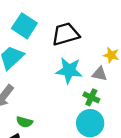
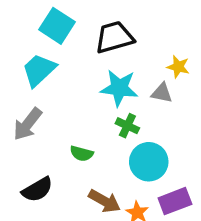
green cross: (91, 97) -> (127, 126), moved
green semicircle: (24, 122) -> (82, 154), moved

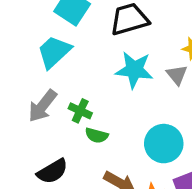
gray triangle: (162, 93) -> (177, 75), turned 40
green cross: (127, 126) -> (80, 111), moved

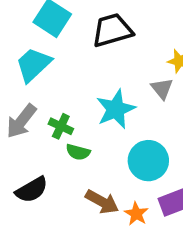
cyan star: (134, 70) -> (116, 109), moved, turned -30

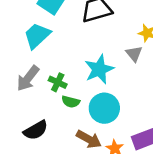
cyan circle: (148, 161) -> (104, 108), moved

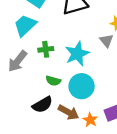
green cross: (58, 82) -> (46, 49), moved, turned -32
black semicircle: (36, 130) -> (42, 105), moved

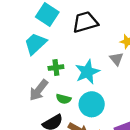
gray arrow: (17, 61) -> (39, 90), moved

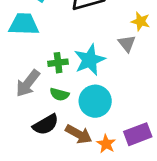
cyan trapezoid: (35, 44) -> (24, 24), turned 45
green cross: (56, 68) -> (58, 63), moved

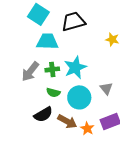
cyan trapezoid: (24, 24) -> (47, 41), moved
gray triangle: (127, 43) -> (106, 88), moved
gray arrow: (28, 83) -> (30, 71), moved

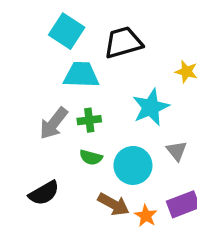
cyan star: (75, 67) -> (151, 107), moved
black semicircle: (43, 114) -> (44, 193), moved

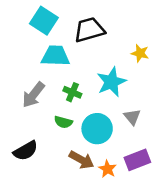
green cross: (89, 120) -> (72, 92), moved, turned 30

